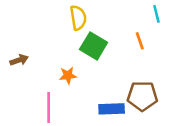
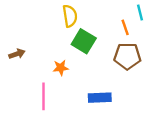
orange line: (140, 41) -> (125, 27), moved
brown pentagon: (142, 96) -> (127, 56), moved

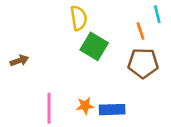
orange star: (61, 68) -> (85, 106), moved

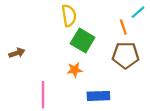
cyan line: (157, 14) -> (138, 12), turned 63
orange star: (85, 106) -> (75, 70), moved

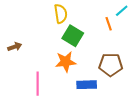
brown pentagon: (126, 55) -> (111, 65), moved
orange star: (75, 70) -> (66, 62), size x1.5

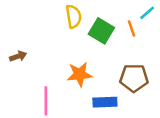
green square: (73, 36) -> (101, 31), moved

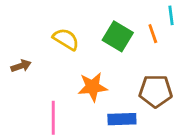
cyan line: (147, 13) -> (171, 15), turned -56
yellow semicircle: (74, 16) -> (66, 39), moved, turned -50

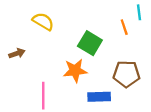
green square: (118, 36) -> (90, 43), moved
yellow semicircle: (66, 39) -> (43, 21), moved

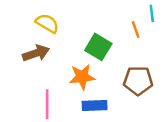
brown arrow: (17, 53) -> (36, 53), moved, size x1.5
blue rectangle: (99, 97) -> (95, 105), moved

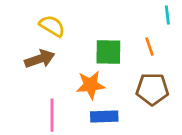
orange line: (136, 30) -> (150, 47), moved
green square: (98, 47) -> (108, 52), turned -30

